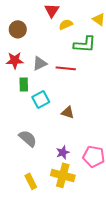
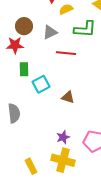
brown circle: (18, 29) -> (24, 26), moved
gray triangle: (40, 63) -> (50, 32), moved
gray semicircle: (28, 138) -> (14, 113), moved, turned 42

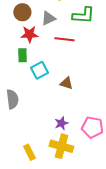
red star: (15, 45) -> (29, 34), moved

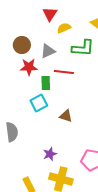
green rectangle: (22, 55) -> (46, 83), moved
purple star: (61, 123) -> (50, 154), moved

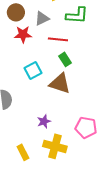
green rectangle: (46, 83) -> (65, 59), moved, turned -32
brown triangle: (66, 116) -> (60, 83), size x1.6

